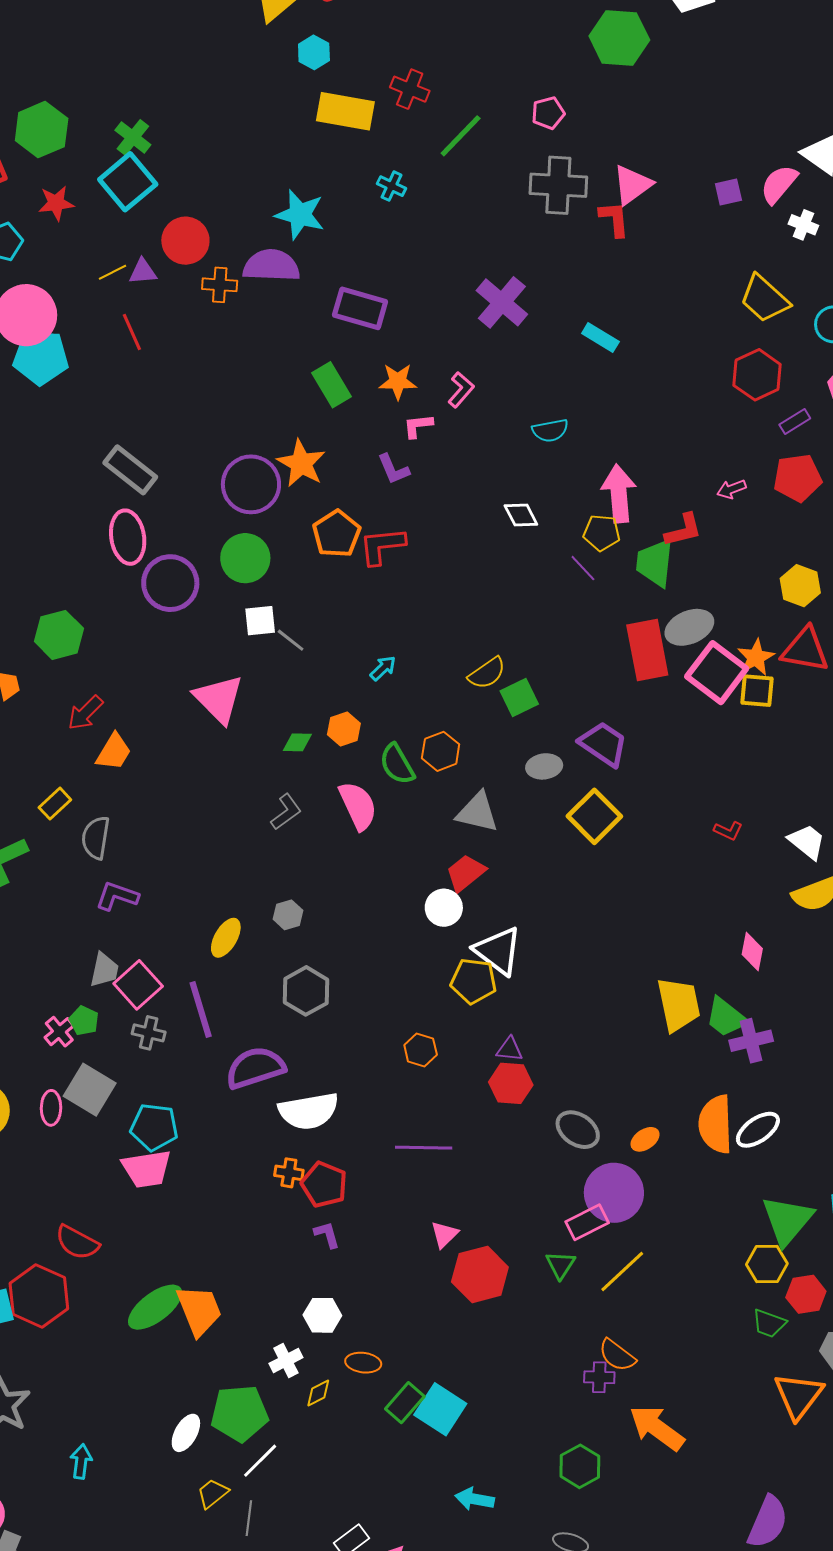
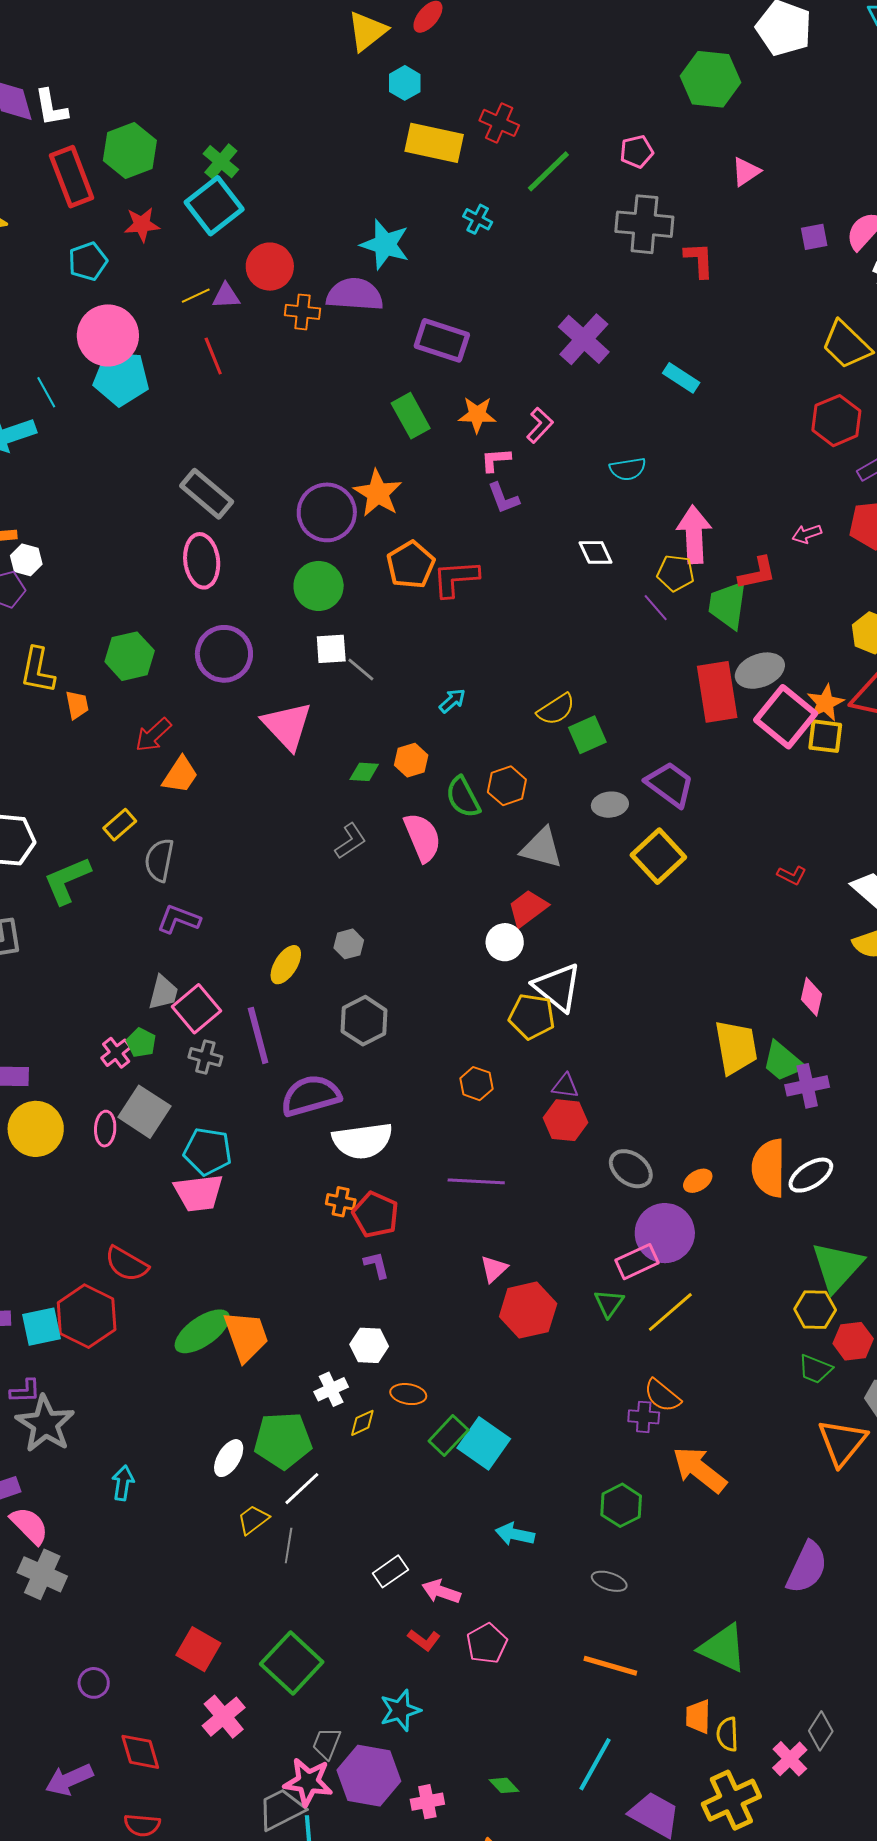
pink triangle: (632, 185) -> (746, 172), moved, size x0.7
purple L-shape: (393, 469) -> (503, 498), moved
purple circle: (170, 583) -> (224, 654), moved

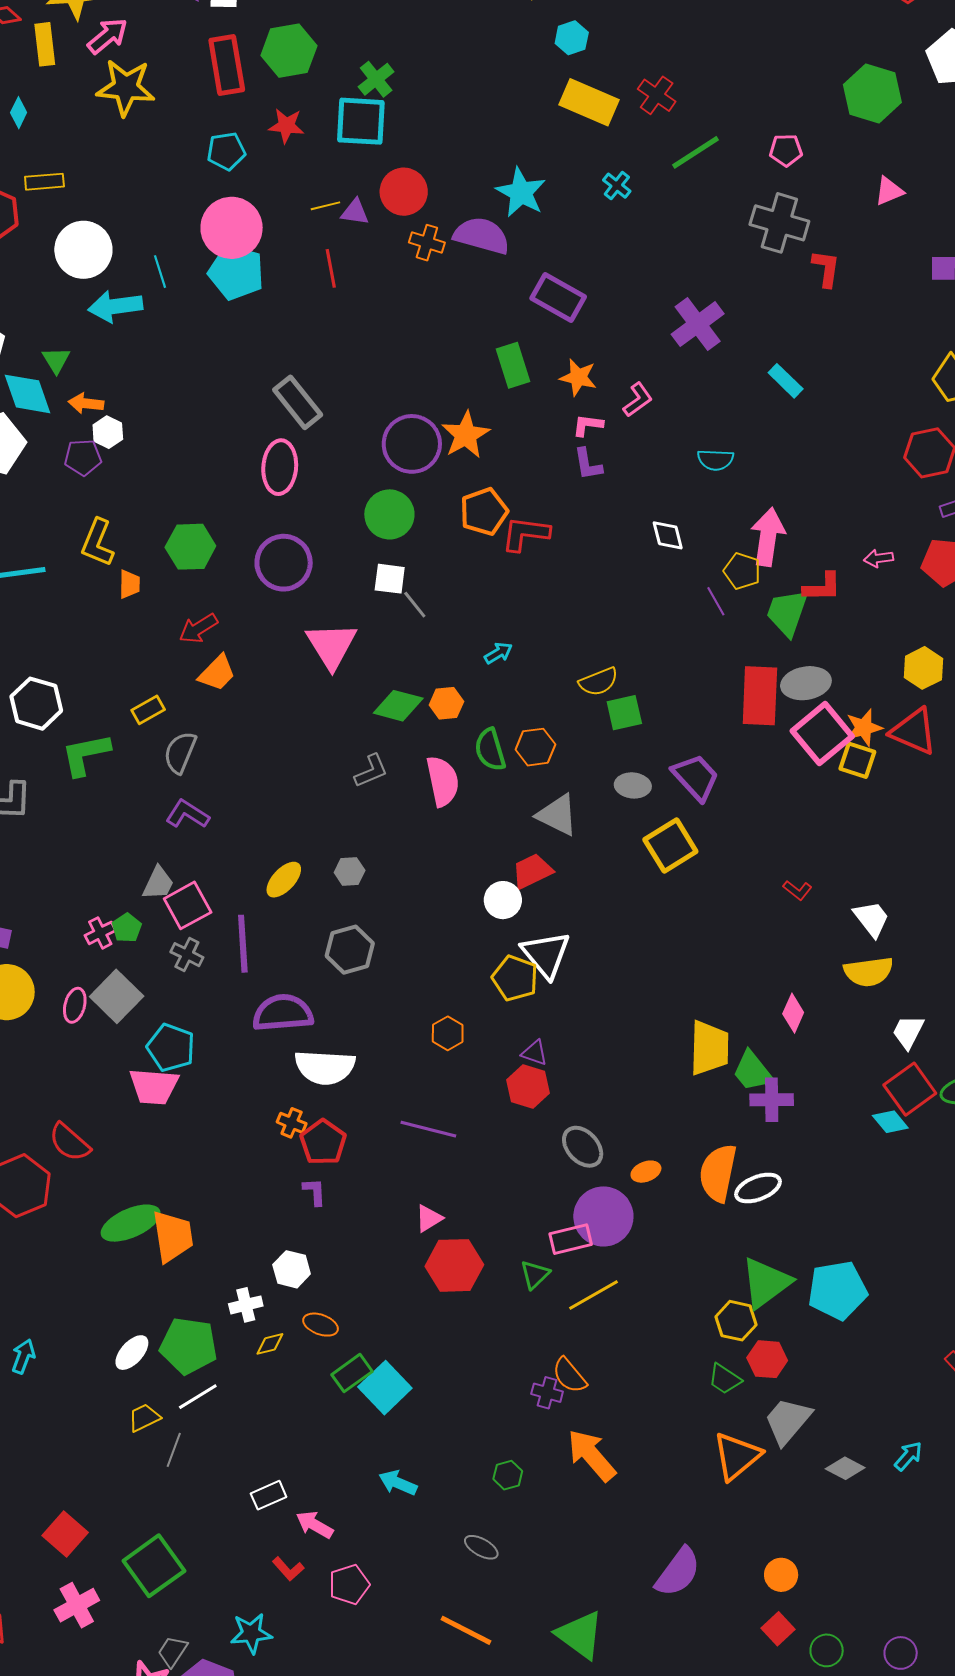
cyan square: (214, 206) -> (361, 121), turned 30
green diamond: (364, 772) -> (398, 706), size x1.6
green hexagon: (621, 1505) -> (508, 1475), size x0.7

